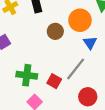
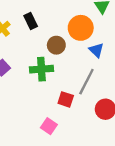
green cross: (27, 75) -> (41, 69), moved

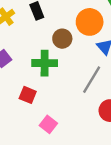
red square: (66, 99) -> (28, 95), moved

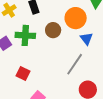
green cross: (45, 63) -> (25, 35), moved

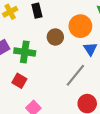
green cross: (25, 35) -> (25, 52), moved

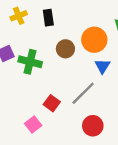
red square: (19, 81) -> (52, 103), moved

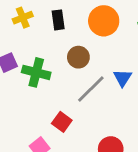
orange circle: (94, 40) -> (104, 21), moved
gray line: (83, 93) -> (91, 89), moved

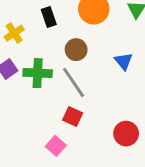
yellow cross: (23, 18) -> (14, 33), moved
gray line: (91, 89) -> (74, 82), moved, turned -68

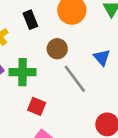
gray line: (74, 82) -> (75, 79), moved
red square: (73, 117) -> (37, 106), moved

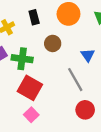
gray line: (75, 79) -> (75, 80), moved
red square: (37, 106) -> (30, 88), size x1.6

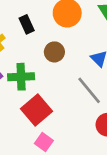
red square: (30, 88) -> (37, 110), turned 30

